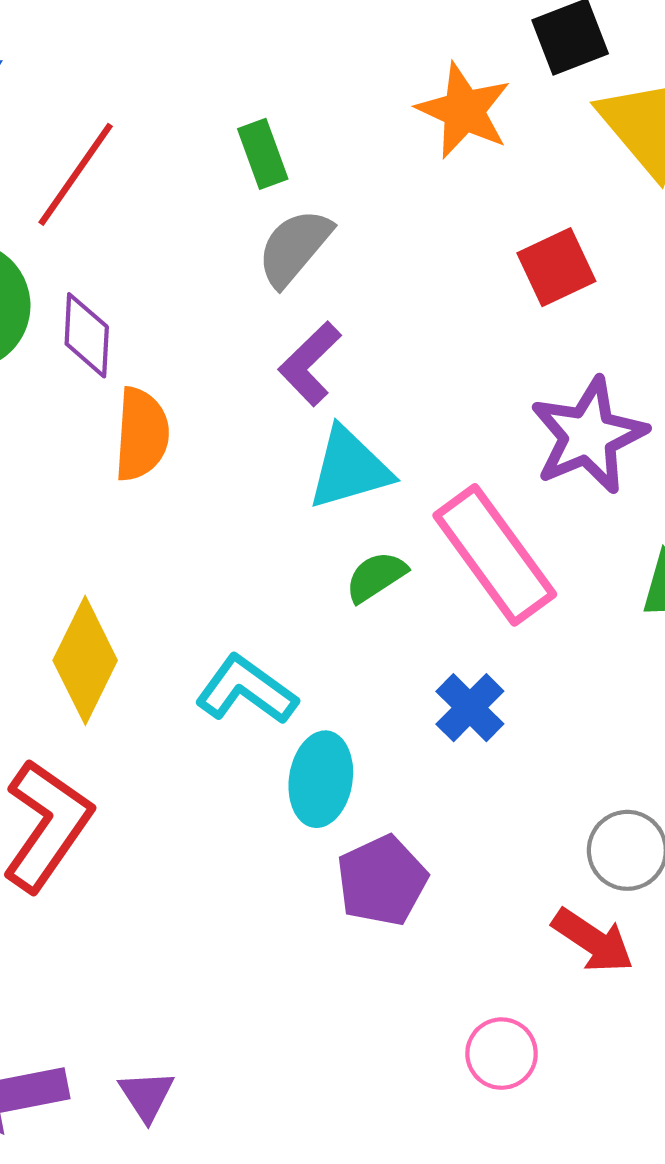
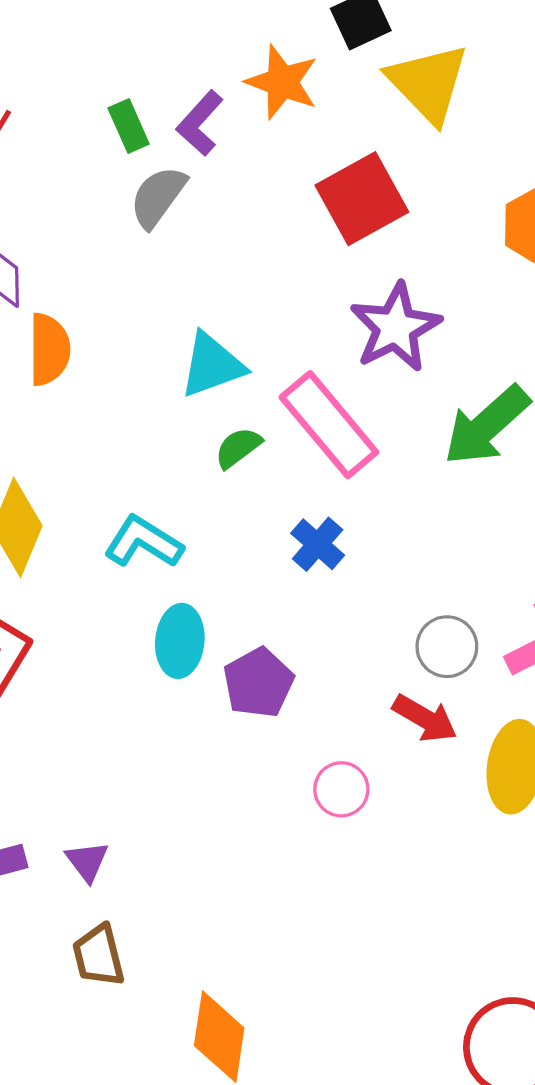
red square: (556, 267) -> (362, 199), size x1.5
purple L-shape: (310, 364) -> (200, 123), moved
cyan ellipse: (321, 779) -> (180, 641), moved
pink circle: (502, 1054) -> (341, 789), moved

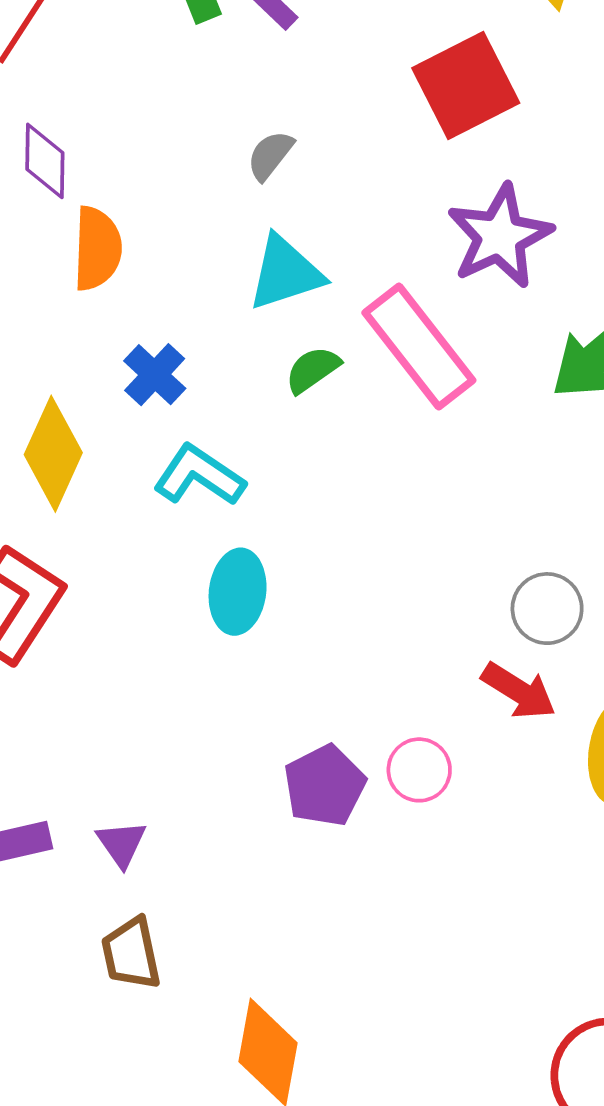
gray semicircle: (158, 197) -> (270, 155), moved, size x0.7
blue cross: (318, 544) -> (155, 375), moved
purple pentagon: (258, 683) -> (325, 786), moved

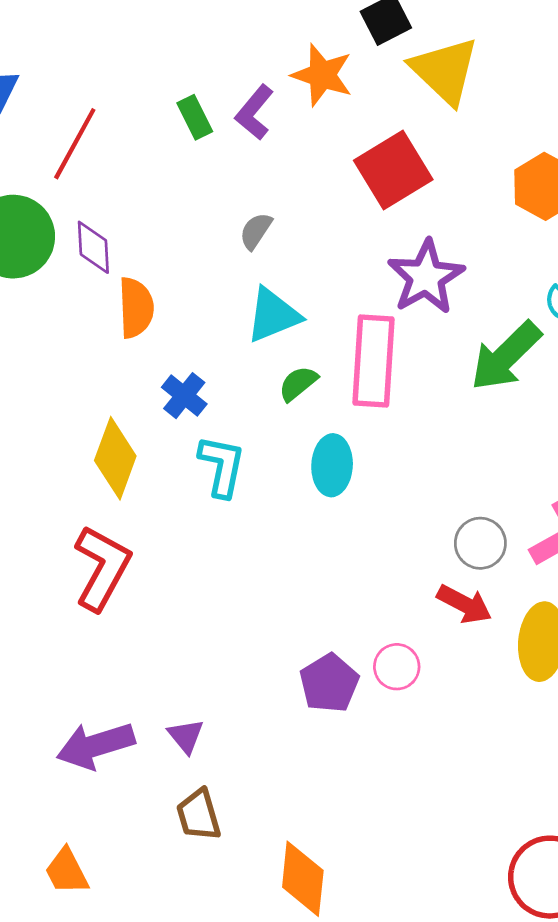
pink rectangle: (419, 346) -> (374, 361), turned 46
cyan L-shape: (199, 475) -> (222, 466), turned 72
cyan ellipse: (238, 592) -> (332, 465), moved

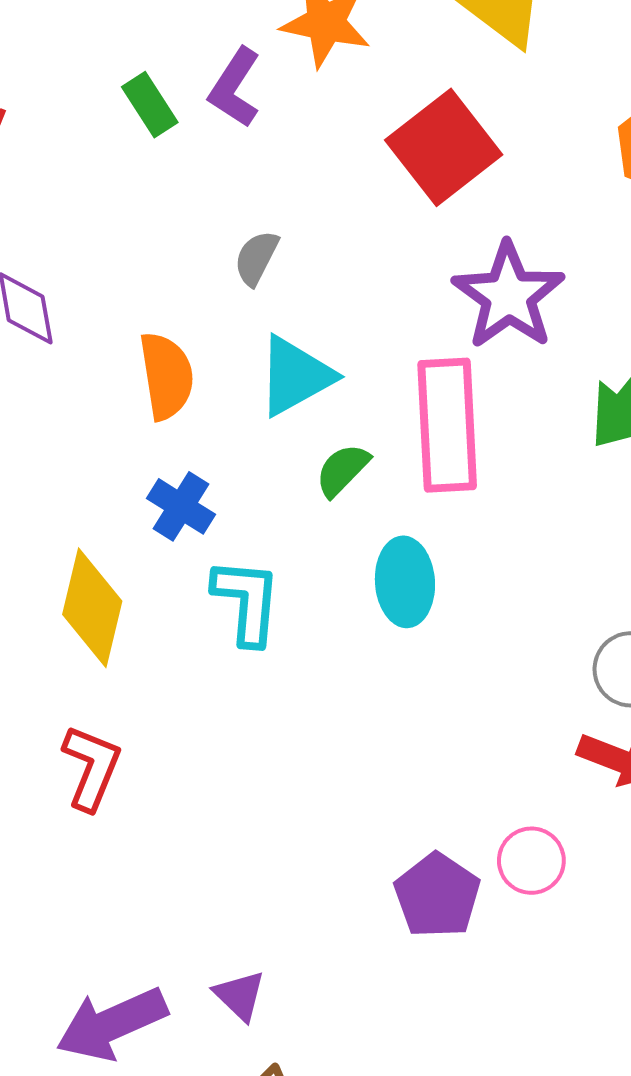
orange semicircle: (136, 308) -> (166, 376), moved
red L-shape: (102, 568) -> (92, 768), size x0.7

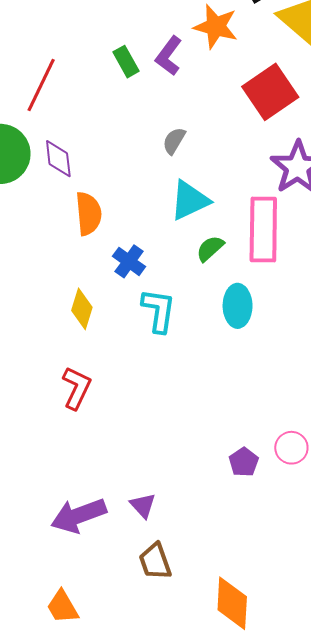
orange semicircle: (166, 376) -> (89, 214), moved
yellow diamond: (92, 608) -> (82, 309), size x0.7
purple pentagon: (437, 896) -> (244, 462), size x0.7

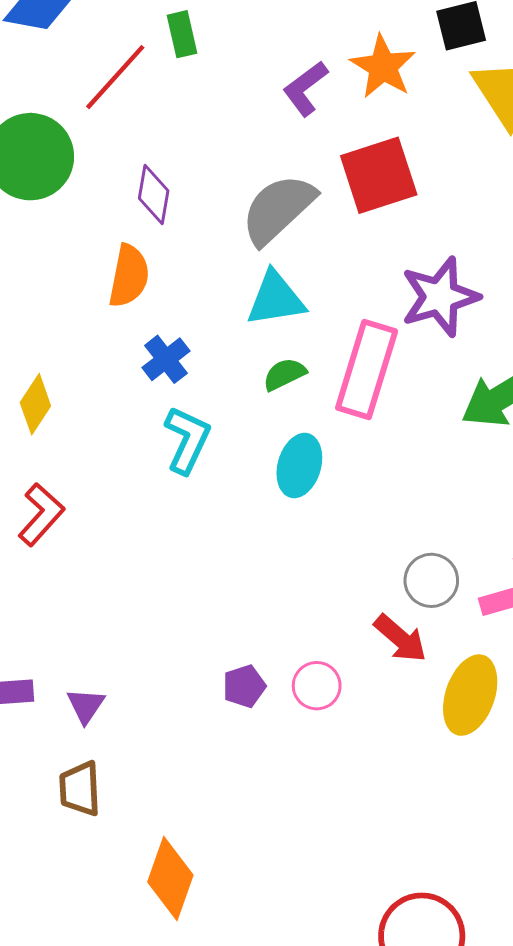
green rectangle: (126, 62) -> (182, 34), moved
red square: (270, 92) -> (379, 175), moved
gray semicircle: (174, 141) -> (278, 209), size x2.0
purple diamond: (58, 159) -> (154, 195), moved
yellow diamond: (82, 309) -> (35, 404), moved

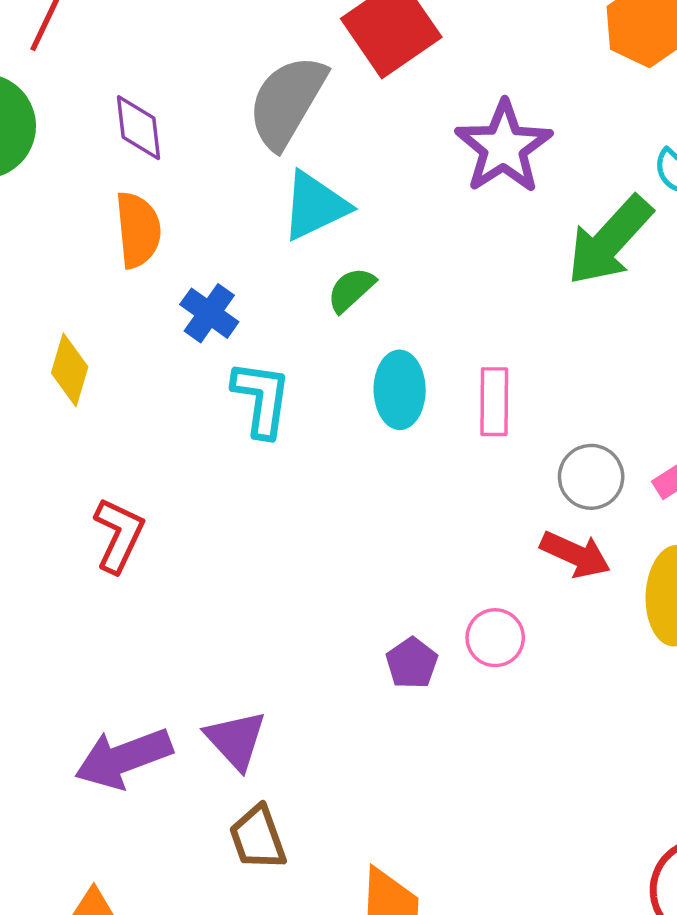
pink rectangle: (367, 370) -> (494, 402), moved, size x0.6
yellow diamond: (35, 404) -> (70, 370), moved
purple triangle: (86, 706) -> (236, 740), size x1.4

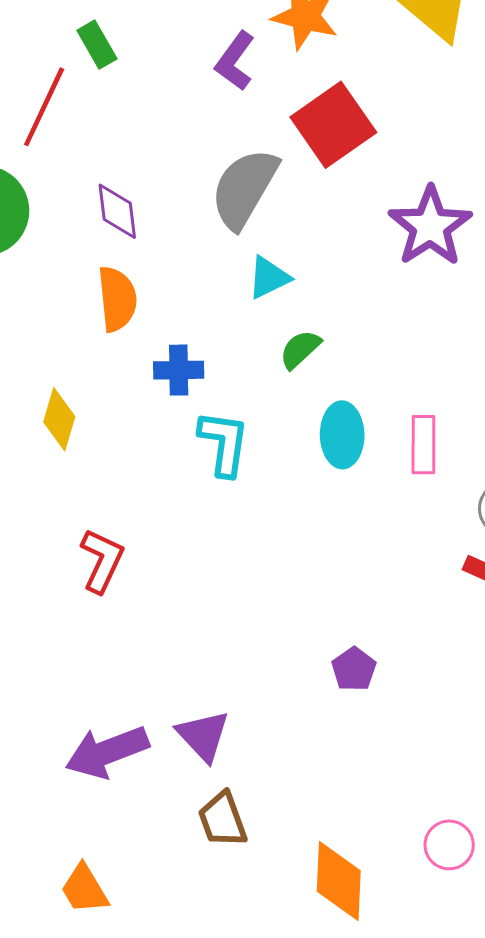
cyan triangle: (315, 206) -> (269, 278), size x0.7
blue cross: (209, 313) -> (179, 370), turned -36
pink circle: (495, 638) -> (449, 845), moved

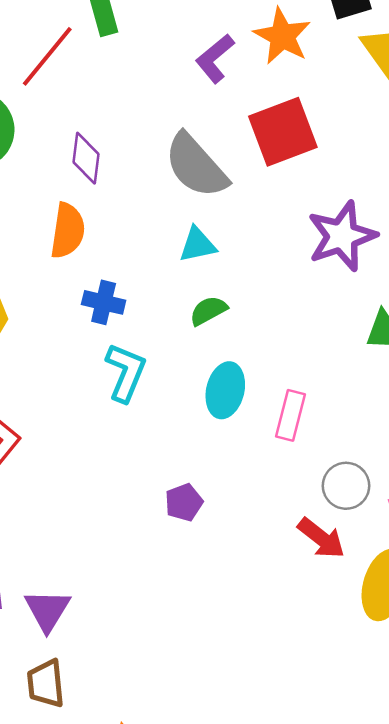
gray semicircle: (244, 188) -> (196, 166), turned -86
purple pentagon: (354, 669) -> (184, 502), moved

